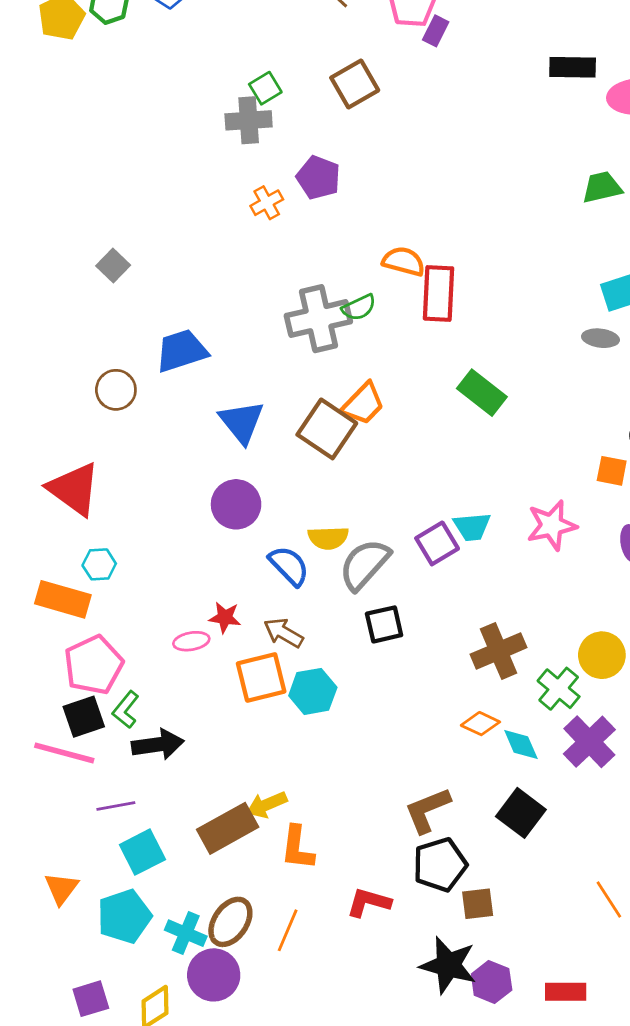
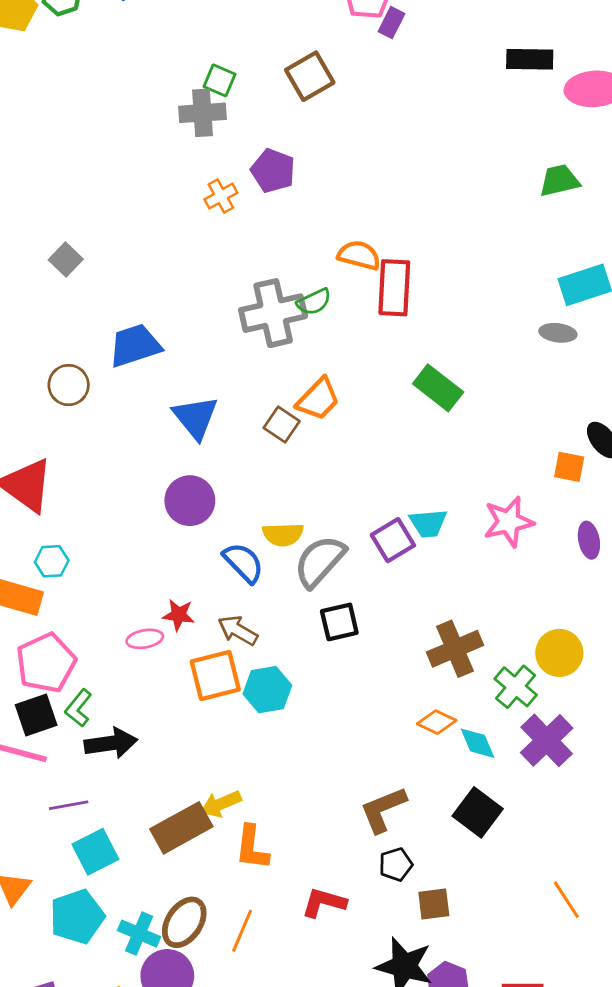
green square: (265, 88) -> (219, 80), turned -36
brown square: (327, 429) -> (282, 424), size x0.6
black pentagon: (440, 865) -> (396, 864), size x0.6

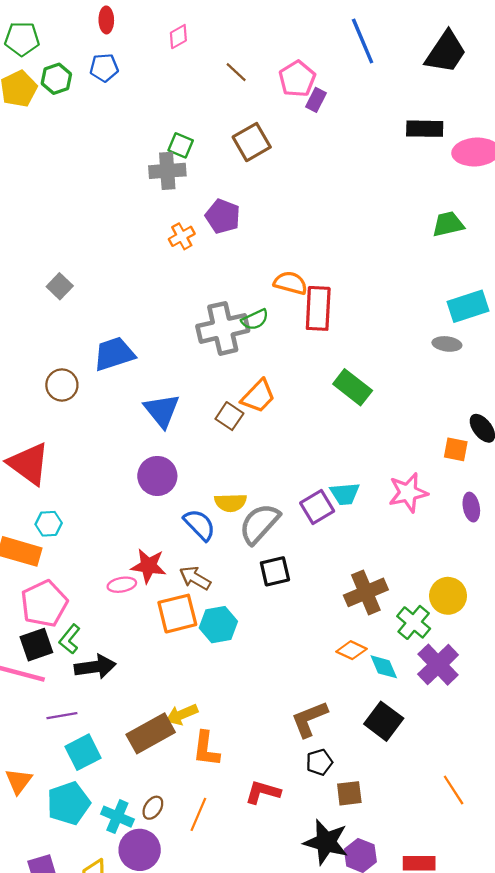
red star: (179, 615) -> (148, 566), size x1.4
brown ellipse: (184, 922) -> (153, 808), size x0.6

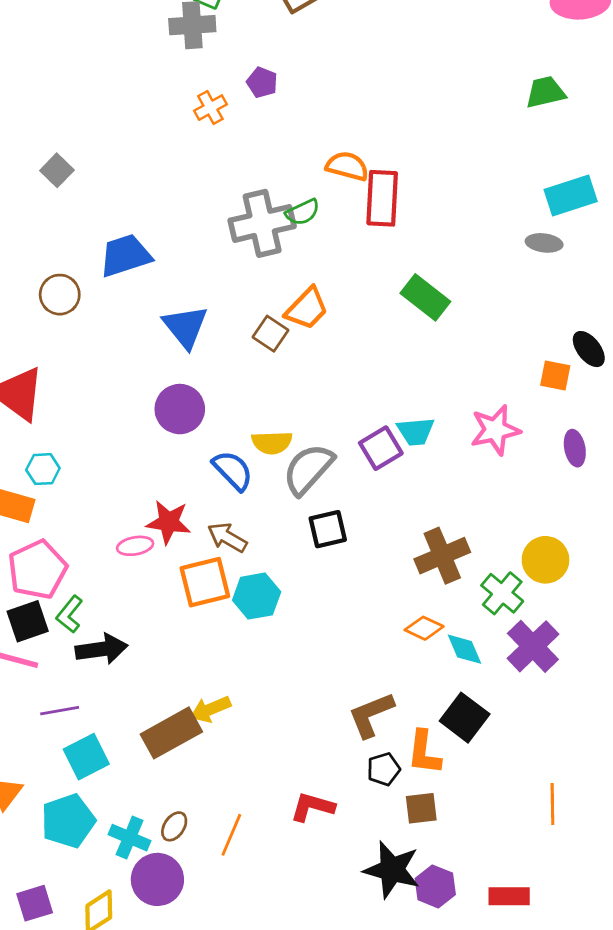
purple pentagon: (223, 216) -> (262, 82), size x0.7
orange L-shape: (206, 749) -> (424, 752), moved
orange line: (454, 790) -> (552, 804), turned 32

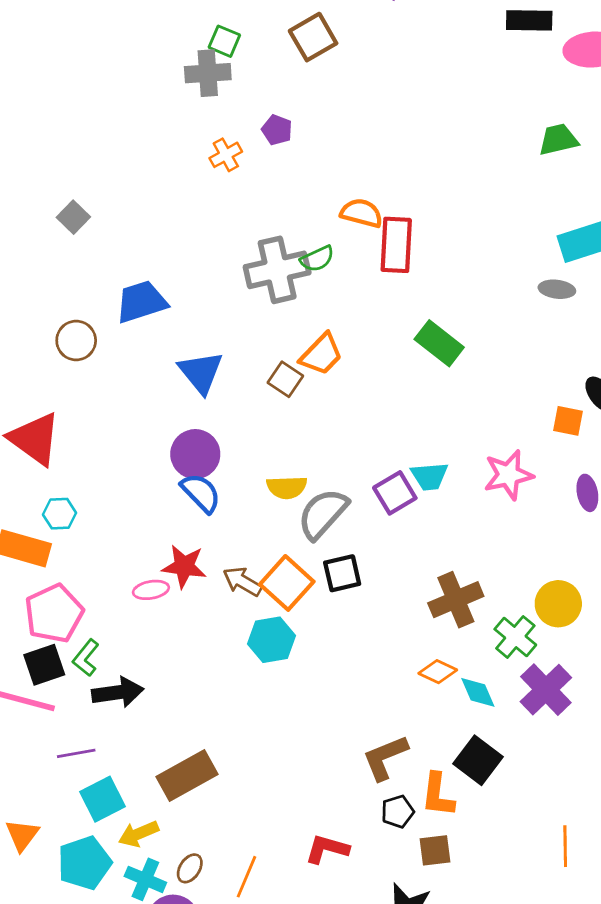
blue semicircle: (233, 470) -> (201, 493), moved
orange square: (205, 582) -> (287, 583), moved, turned -34
yellow arrow: (210, 709) -> (138, 834), moved

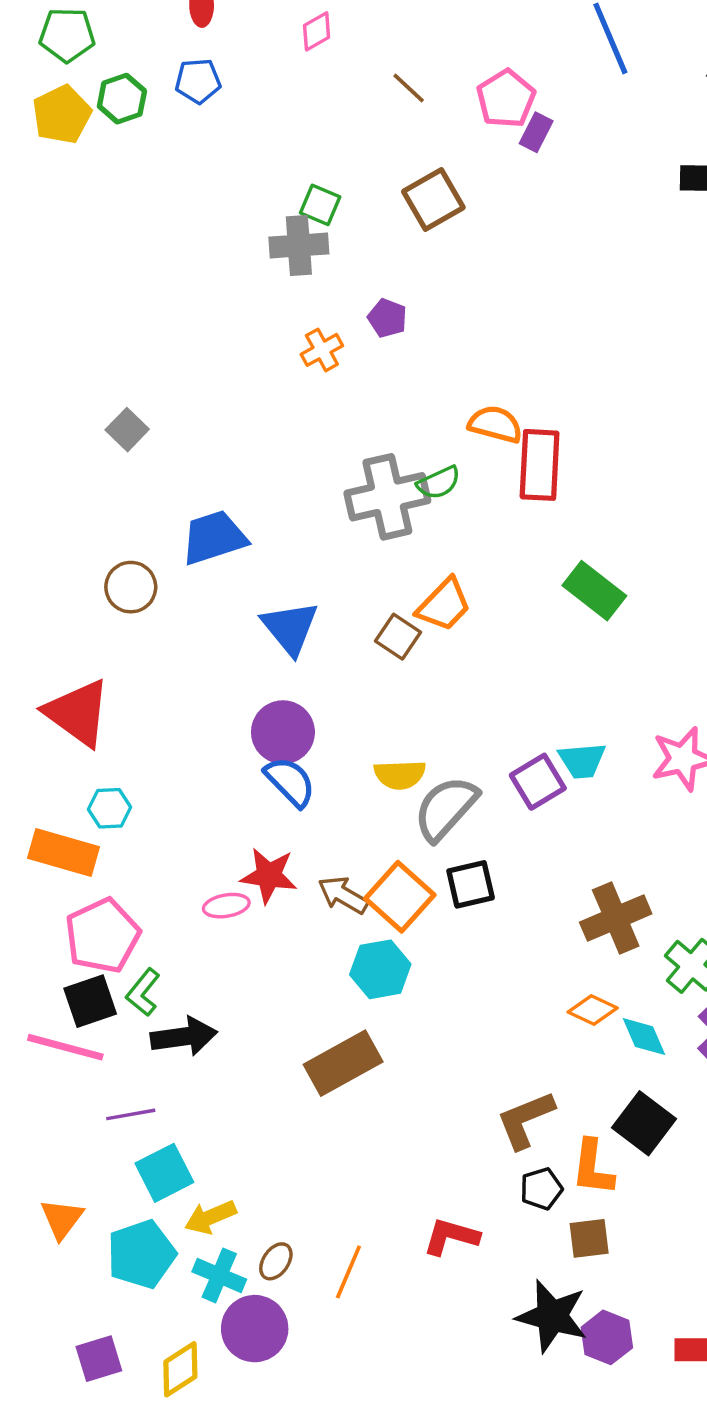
brown rectangle: (187, 776) -> (343, 1063), moved

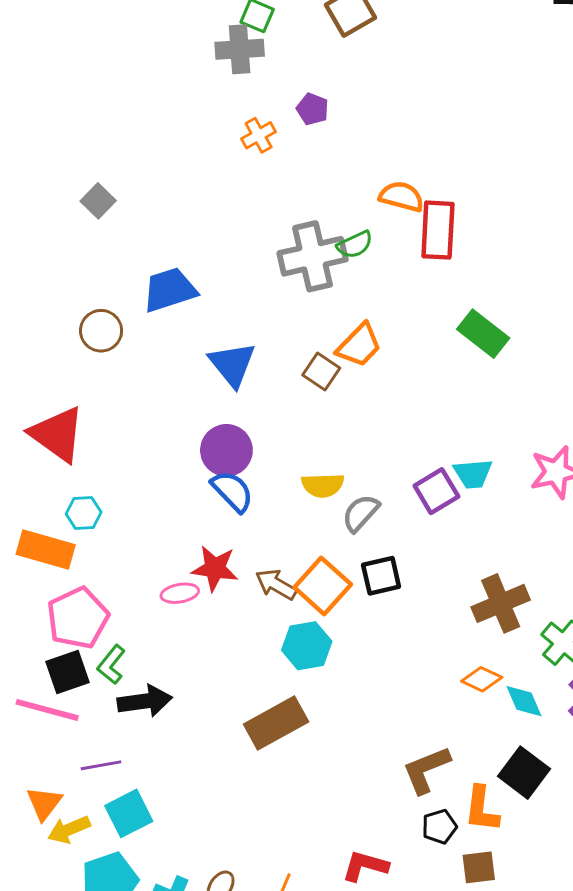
gray semicircle: (446, 808) -> (361, 513), size x0.7
yellow arrow: (210, 1217) -> (69, 829), moved
orange triangle: (62, 1219) -> (44, 803), moved

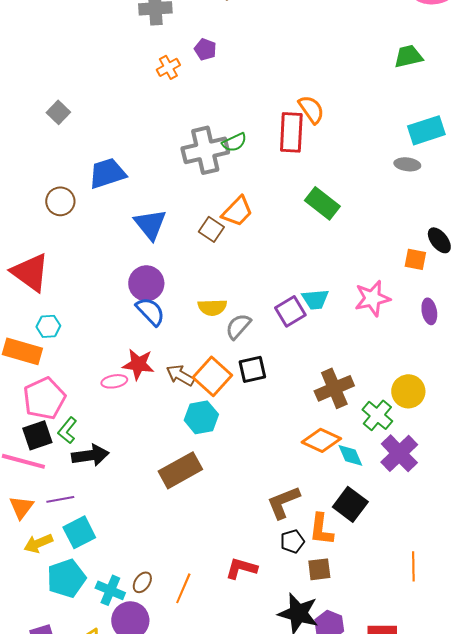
orange semicircle: (401, 197) -> (311, 109), moved, turned 40
orange diamond: (482, 679) -> (321, 440), size x1.4
orange triangle: (44, 803) -> (21, 507), moved

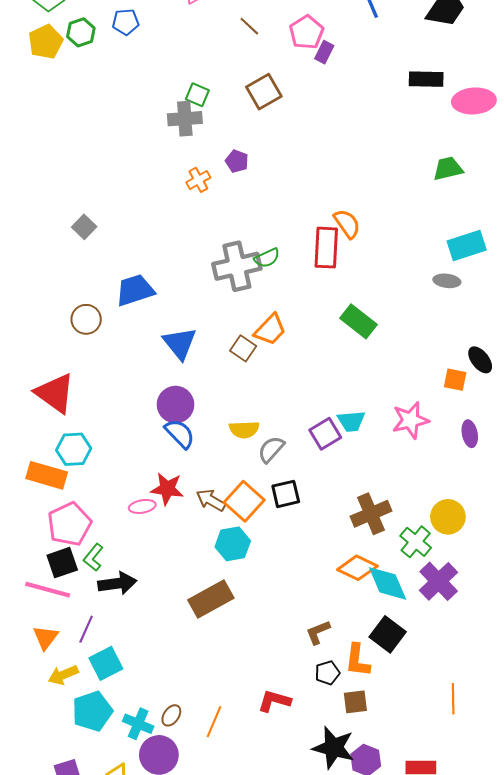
cyan hexagon: (48, 326) -> (74, 449), size x1.4
cyan diamond: (350, 455) -> (388, 583), size x1.5
purple line: (60, 499) -> (86, 629), turned -56
brown L-shape: (283, 502) -> (318, 632), size x0.7

